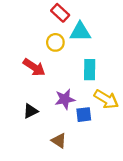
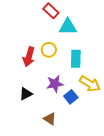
yellow circle: (55, 42) -> (49, 50), moved
red arrow: (34, 67) -> (29, 57), turned 72
blue square: (84, 115) -> (71, 97), turned -32

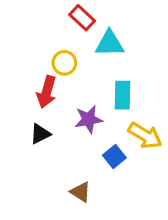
yellow circle: (49, 50) -> (64, 63), moved
purple star: (55, 84) -> (89, 119), moved
black triangle: (26, 94) -> (40, 134), moved

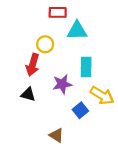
red rectangle: (82, 18) -> (58, 12), turned -42
black triangle: (40, 134) -> (28, 94), turned 42

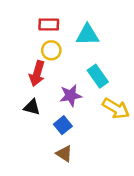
red rectangle: (58, 12) -> (49, 24), moved
cyan rectangle: (86, 67) -> (98, 76), turned -36
blue square: (80, 110) -> (63, 125), moved

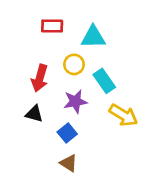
yellow circle: (51, 50) -> (74, 64), moved

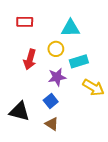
red rectangle: (52, 26) -> (25, 22), moved
cyan rectangle: (104, 81) -> (79, 61), turned -72
black triangle: (34, 114) -> (19, 111), moved, size x1.5

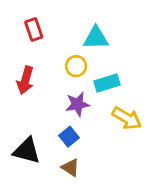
red rectangle: (25, 22) -> (34, 30), turned 70
red arrow: (30, 59) -> (25, 80), moved

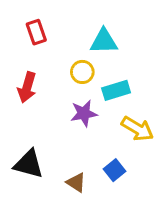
blue square: (69, 137) -> (115, 170), moved

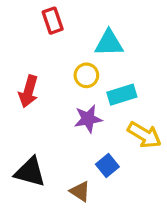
red rectangle: (36, 32) -> (53, 21), moved
blue square: (115, 170) -> (107, 166), moved

